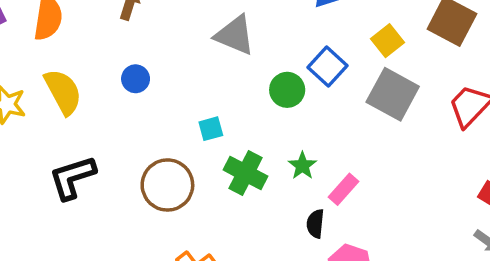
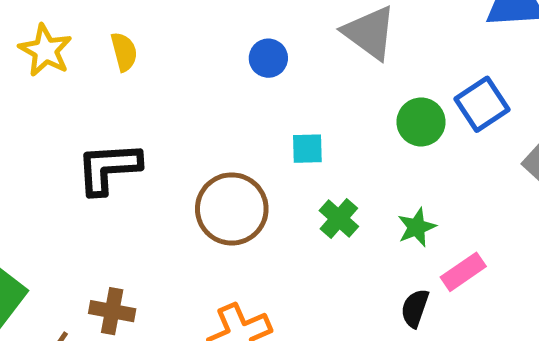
blue circle: (136, 79) -> (268, 58), moved
yellow semicircle: (63, 92) -> (124, 52), size x0.6
green cross: (245, 173) -> (339, 219), size x0.7

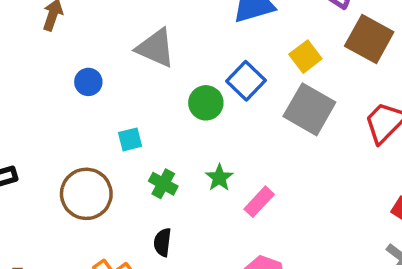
black semicircle: (415, 308) -> (162, 242), moved

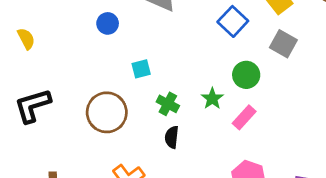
green circle: (206, 103) -> (246, 75), moved
gray square: (309, 109) -> (283, 44), size x0.7
black semicircle: (162, 242) -> (172, 137), moved

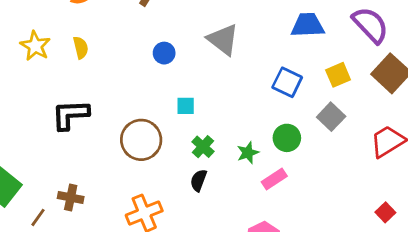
blue square: (233, 21) -> (287, 82), turned -32

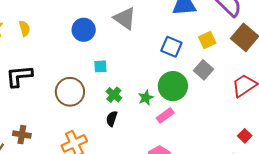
blue circle: (164, 53) -> (84, 30), size x1.5
green circle: (287, 138) -> (173, 86), size x1.5

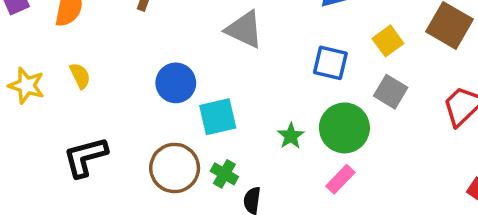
blue circle: (84, 30) -> (176, 83), moved
cyan square: (100, 66) -> (218, 117), size x1.6
green cross: (114, 95) -> (224, 174), moved
green star: (146, 98) -> (291, 136), moved

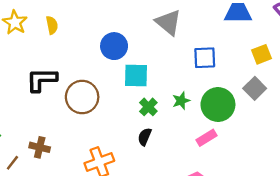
blue square: (330, 63) -> (205, 58), moved, turned -30
brown circle: (175, 168) -> (82, 97), moved
green cross: (224, 174) -> (148, 107), moved

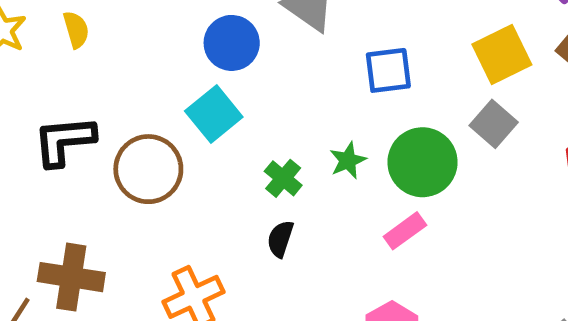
blue circle: (114, 46) -> (232, 43), moved
yellow square: (262, 54) -> (502, 54), size x1.4
cyan square: (136, 76) -> (214, 114), moved, turned -36
brown cross: (40, 147) -> (71, 277), size x1.5

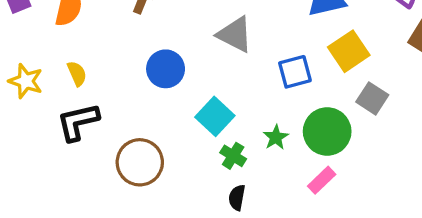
blue circle: (232, 43) -> (166, 69), moved
yellow square: (502, 54) -> (349, 51), moved
cyan square: (214, 114) -> (215, 116), moved
black L-shape: (64, 141) -> (78, 122), moved

